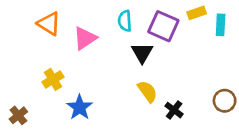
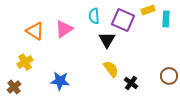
orange triangle: (49, 24) -> (35, 31), moved
yellow cross: (53, 79) -> (25, 62), moved
blue star: (80, 107) -> (60, 81), turned -30

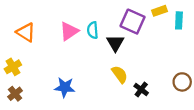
cyan semicircle: (94, 16) -> (93, 30), moved
orange triangle: (35, 31) -> (26, 32), moved
yellow cross: (25, 62) -> (13, 67), moved

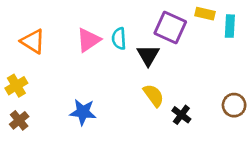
yellow rectangle: (160, 11) -> (205, 14), turned 32

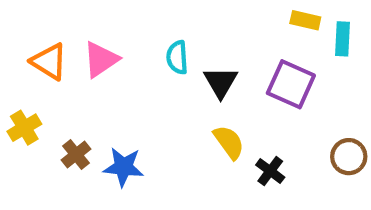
purple square: (170, 27) -> (291, 84), moved
pink triangle: (88, 40) -> (101, 59), moved
brown cross: (19, 120) -> (76, 155), moved

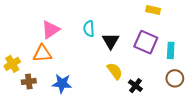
cyan rectangle: (343, 39) -> (171, 50), moved
orange triangle: (49, 62) -> (42, 54), moved, turned -36
brown cross: (76, 155) -> (29, 81), moved, turned 32

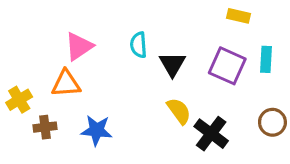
cyan rectangle: (171, 50) -> (266, 59), moved
black cross: (135, 86) -> (211, 134), size x1.5

